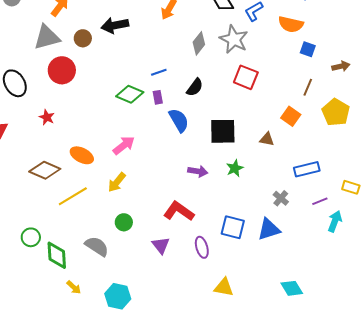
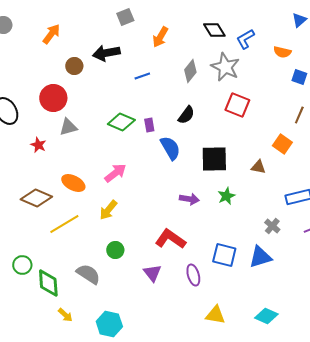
orange semicircle: (291, 24) -> (282, 52), size x0.7
gray triangle: (47, 37) -> (68, 127), moved, size x0.7
blue line: (159, 72) -> (142, 76), moved
cyan diamond: (292, 288) -> (266, 316), moved, turned -35

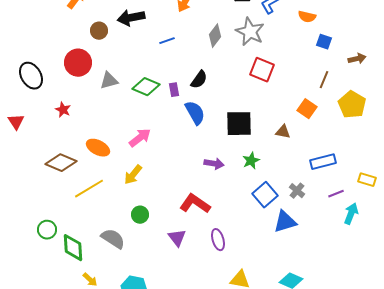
black semicircle: (186, 115) -> (199, 80), moved
gray triangle: (68, 127) -> (109, 81), moved
blue square: (224, 255) -> (265, 195), moved, turned 35

